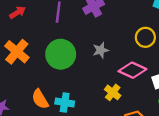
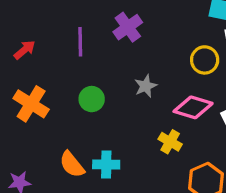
green circle: (61, 54) -> (92, 99), size x0.6

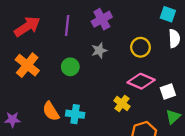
red arrow: (25, 50) -> (27, 27), size x1.6
yellow circle: (205, 60) -> (140, 47), moved
gray star: (146, 86) -> (99, 50), moved

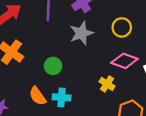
gray star: (99, 50) -> (81, 33), size x1.5
green circle: (70, 67) -> (53, 66), moved

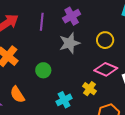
orange semicircle: (38, 96) -> (17, 94), moved
cyan cross: (62, 97) -> (64, 100), moved, turned -35

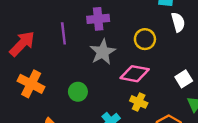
purple cross: (72, 16) -> (98, 19), turned 36
pink diamond: (106, 69) -> (135, 74), moved

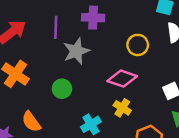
gray star: (103, 52) -> (76, 51), moved

